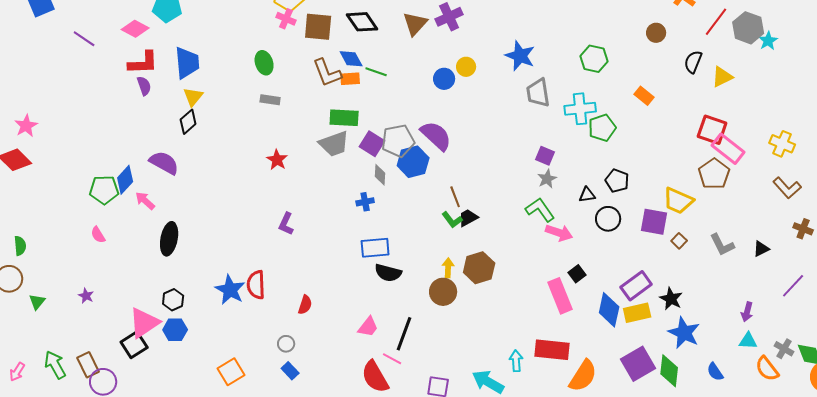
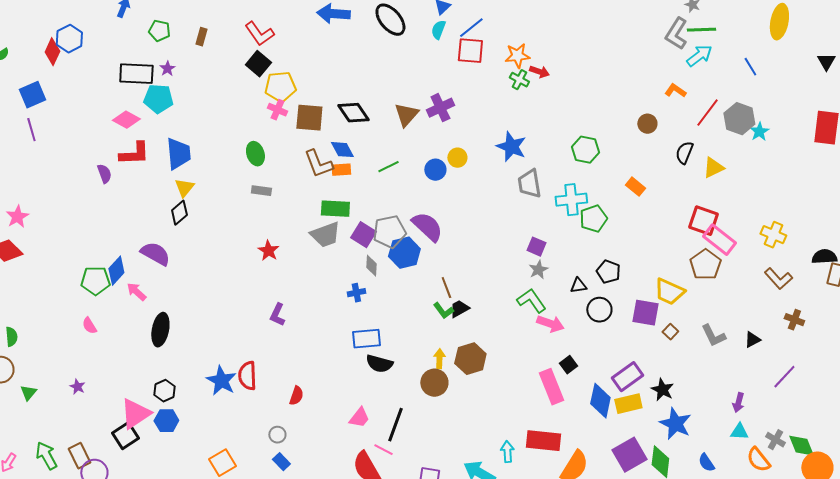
purple line: (84, 39) -> (31, 130), moved, turned 40
green line: (376, 72) -> (388, 167), moved, turned -45
purple semicircle: (144, 86) -> (104, 174), moved

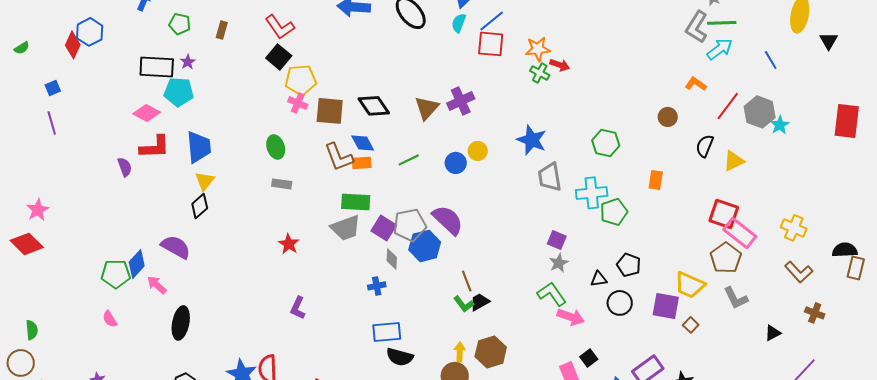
black triangle: (826, 62) -> (829, 41), moved
blue square: (32, 95) -> (53, 88), size x0.6
orange rectangle: (635, 187) -> (656, 180), turned 60
gray L-shape: (713, 336) -> (736, 298), moved

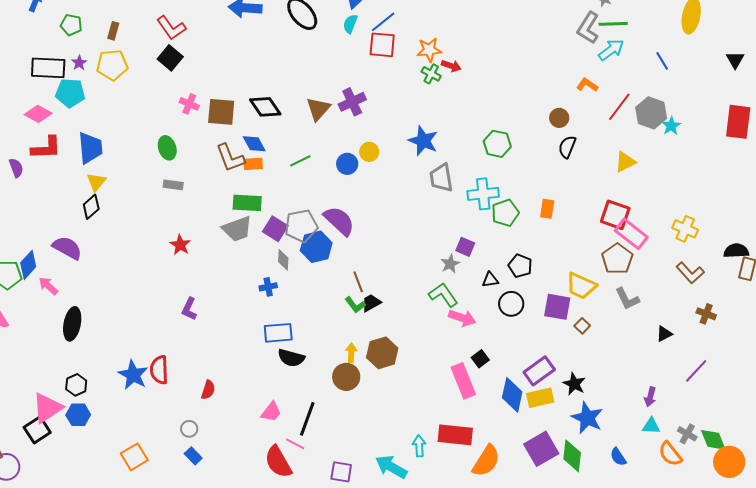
black triangle: (829, 41) -> (735, 60), moved
yellow pentagon: (301, 80) -> (112, 65), moved
black semicircle: (705, 146) -> (567, 147), moved
orange rectangle: (656, 180) -> (547, 209), moved
purple square: (557, 240) -> (465, 247), moved

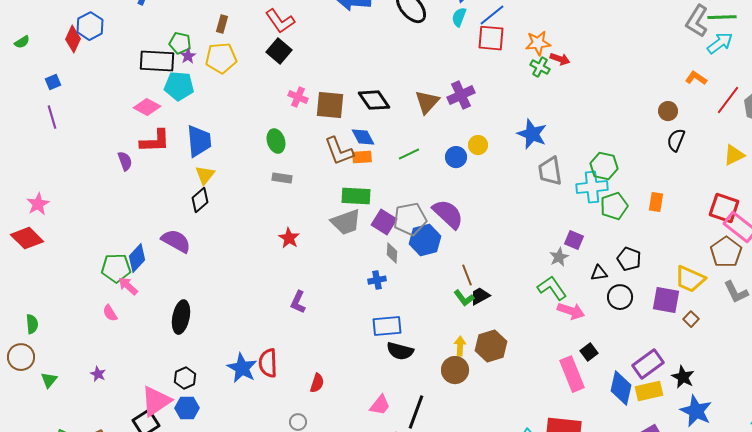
green pentagon: (71, 25) -> (180, 43), moved
green hexagon: (497, 144) -> (604, 166), moved
pink arrow: (48, 286) -> (128, 286), moved

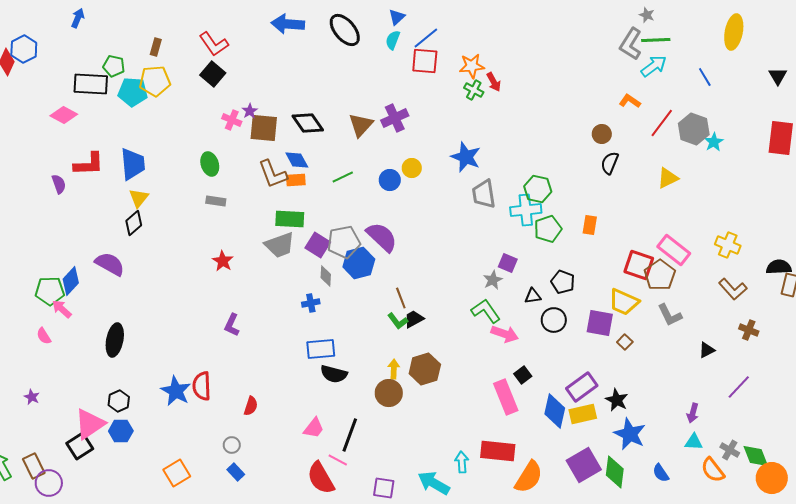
purple star: (188, 56) -> (250, 111), moved
red arrow: (560, 59) -> (494, 82), turned 42
cyan pentagon: (179, 86) -> (133, 92), moved
pink diamond: (147, 107) -> (64, 115), moved
red square: (724, 208) -> (639, 265), moved

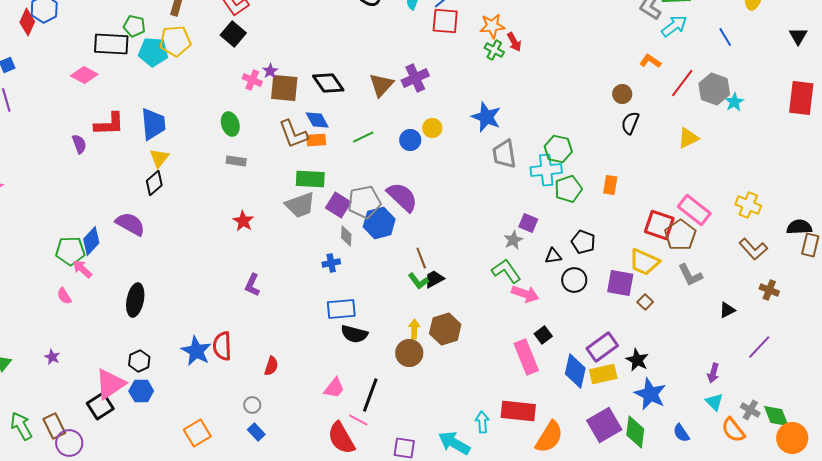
cyan triangle: (694, 442) -> (714, 402), turned 42

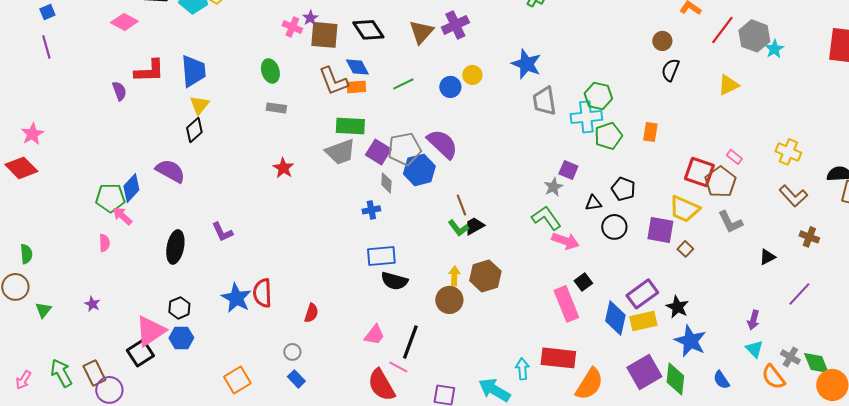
pink rectangle: (694, 210) -> (734, 157), size x0.5
purple L-shape: (252, 285) -> (222, 232), moved, turned -50
pink semicircle: (64, 296) -> (104, 243), turned -150

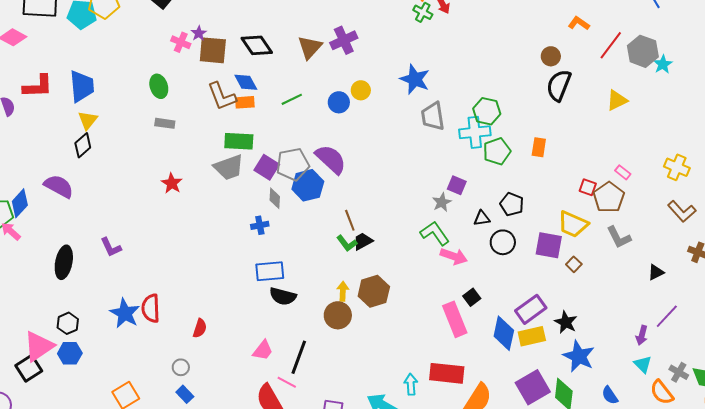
black semicircle: (670, 70) -> (559, 85), size x1.4
red square: (699, 172) -> (588, 187), size x0.6
purple line: (799, 294) -> (667, 316), moved

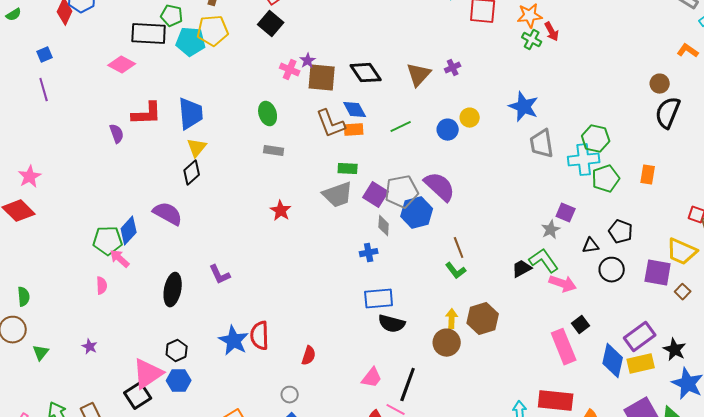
purple cross: (344, 40) -> (453, 68), size x0.6
green rectangle: (239, 141) -> (348, 169), size x0.7
black trapezoid: (363, 241) -> (522, 269), moved

